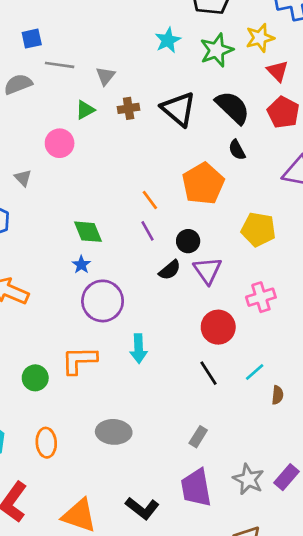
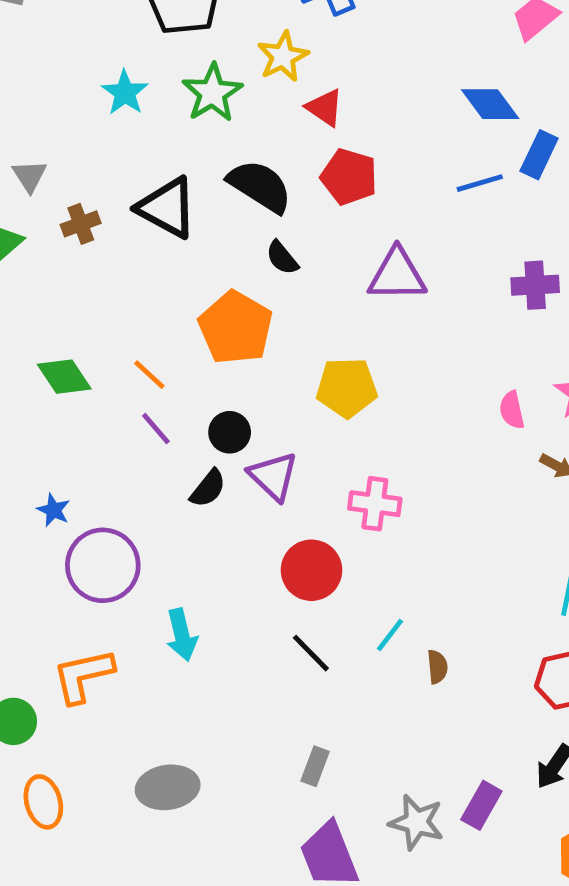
green diamond: (88, 232) -> (64, 377), moved
pink cross: (261, 297) -> (375, 504), turned 36
orange ellipse: (46, 443) -> (43, 802), moved

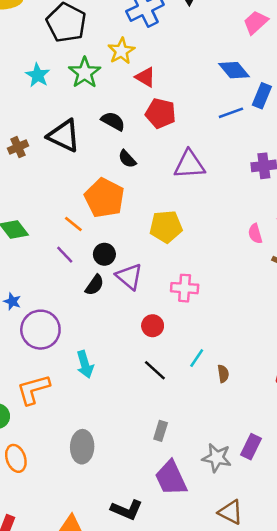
black semicircle: (260, 186) -> (113, 121), size x0.7
orange line: (149, 375) -> (73, 224), moved
red circle: (311, 570) -> (153, 326), size x0.7
gray ellipse: (168, 787) -> (82, 447), turned -76

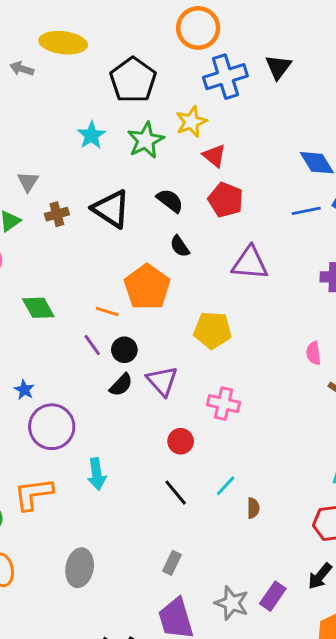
orange line: (73, 224) -> (107, 311), turned -30
black circle: (104, 254) -> (124, 350), moved

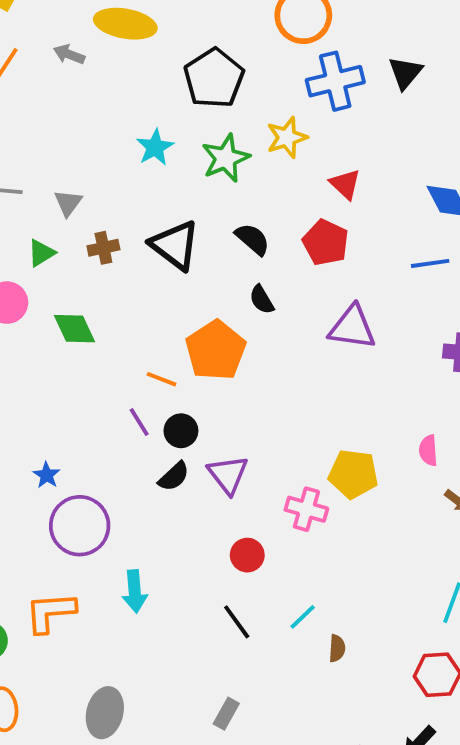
red triangle: (214, 156) -> (345, 184), moved
green diamond: (38, 308) -> (74, 329), moved
yellow pentagon: (213, 330) -> (353, 474), moved

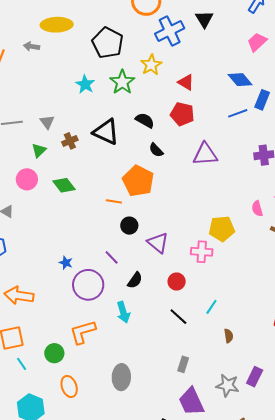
purple line: (139, 422) -> (112, 257), moved
black semicircle: (174, 477) -> (135, 280), moved
brown semicircle: (337, 648) -> (229, 336), moved

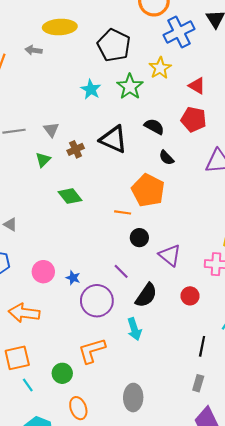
pink circle: (27, 179) -> (43, 272), moved
black semicircle: (135, 280) -> (146, 295), size x1.4
black line: (178, 317) -> (202, 346), moved, turned 60

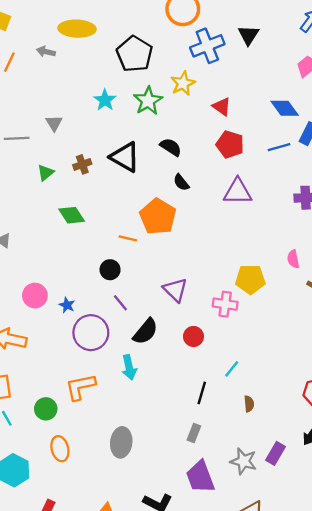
red pentagon: (194, 119) -> (230, 144), moved
gray triangle: (51, 130) -> (54, 123), moved
black circle: (139, 238) -> (110, 270), moved

